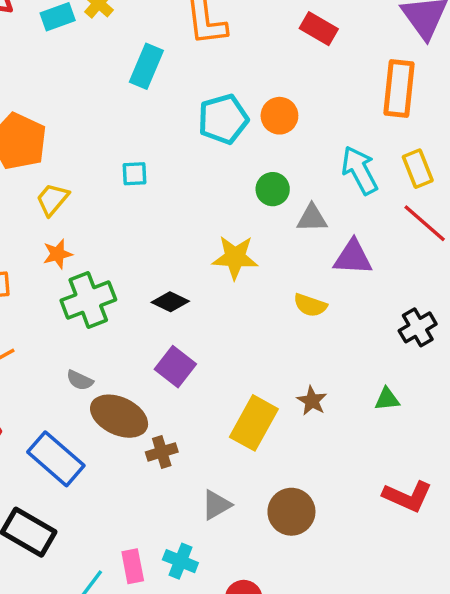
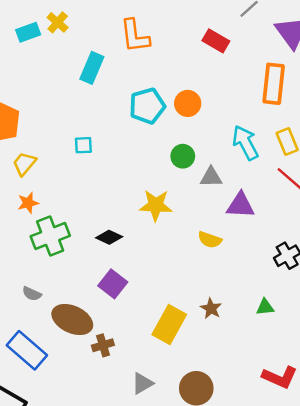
gray semicircle: (80, 380) -> (32, 294), moved

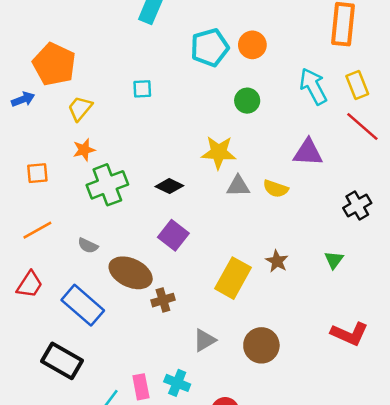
gray triangle: (211, 177) -> (238, 186), moved
green triangle: (265, 307) -> (334, 260), turned -48

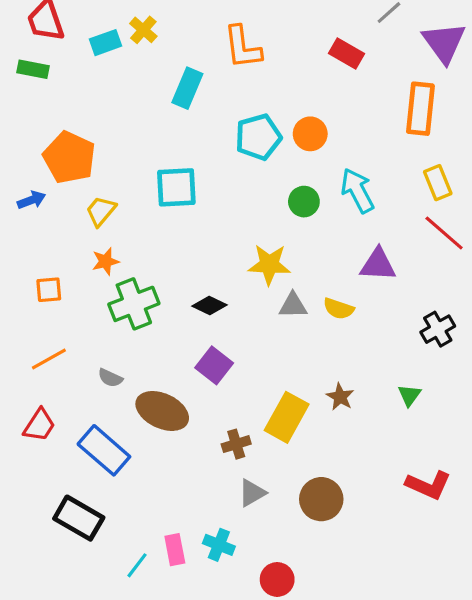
cyan arrow: (313, 86) -> (357, 191), moved
cyan square: (142, 89) -> (176, 187), size x1.8
brown cross: (163, 300) -> (236, 444), moved

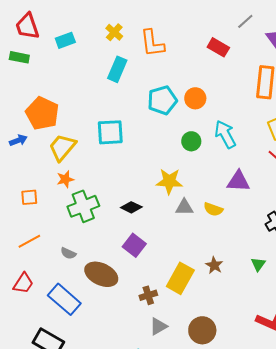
yellow cross: (143, 30) -> (114, 32), moved
yellow trapezoid: (101, 211) -> (62, 147), size x1.4

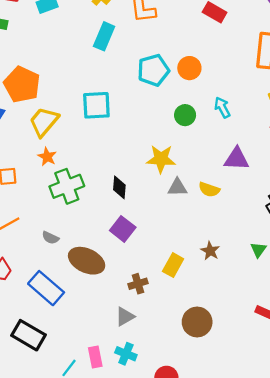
cyan arrow: (225, 134) -> (222, 107), size x0.7
orange star: (65, 179) -> (47, 157), turned -30
black diamond: (131, 207) -> (119, 187), turned 70
yellow rectangle: (180, 278) -> (173, 265), size x0.7
gray triangle: (158, 326) -> (125, 317), moved

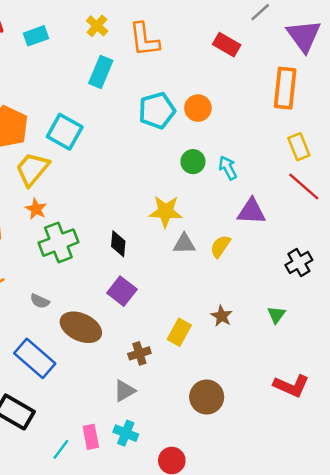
cyan square: (96, 105) -> (65, 132), moved, turned 32
cyan arrow: (222, 107) -> (228, 168), moved
yellow semicircle: (209, 190) -> (220, 246), turned 105

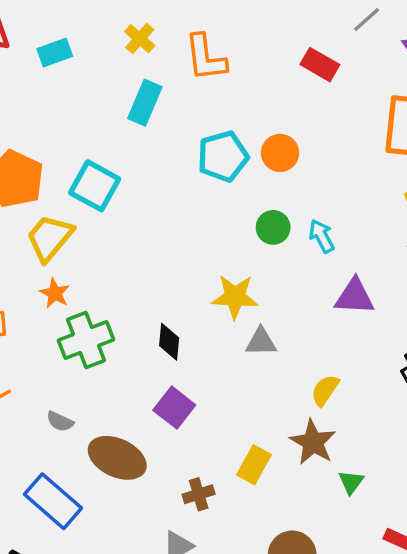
yellow semicircle: (220, 246) -> (325, 390), moved
green triangle: (276, 315) -> (351, 482), moved
brown star: (222, 316) -> (313, 442), size x1.5

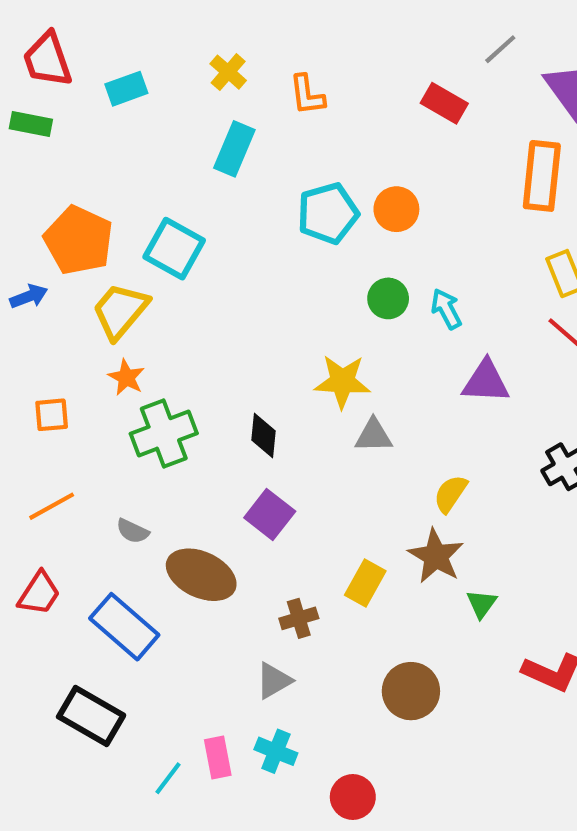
orange L-shape: (206, 58) -> (307, 95), size x0.7

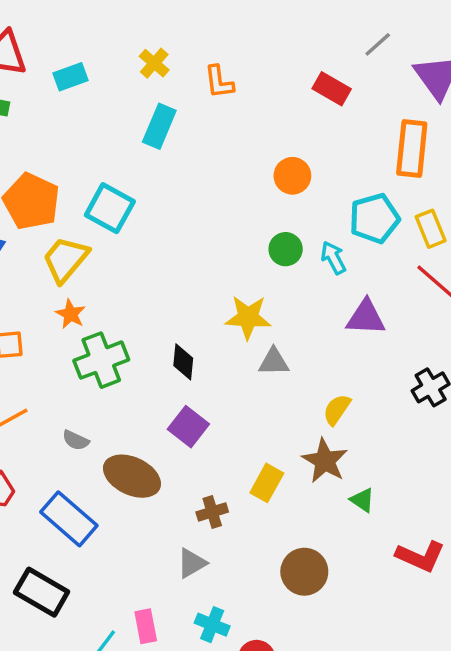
cyan pentagon: (328, 213) -> (374, 218), moved
green triangle: (482, 604) -> (362, 500), turned -32
cyan cross: (276, 751) -> (212, 625), moved

